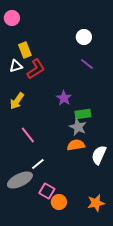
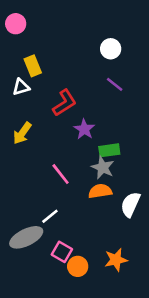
red L-shape: (36, 69) -> (64, 103), moved
pink line: (28, 135) -> (61, 174), moved
orange star: (96, 203) -> (116, 260), moved

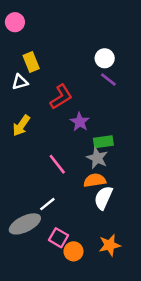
white circle: (111, 49) -> (105, 58), moved
white semicircle: (130, 204) -> (103, 198), moved

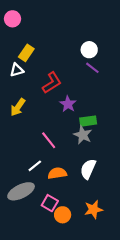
yellow rectangle: (31, 62) -> (26, 53), turned 56
orange semicircle: (95, 180) -> (57, 173), moved
white line: (47, 204) -> (35, 166), moved

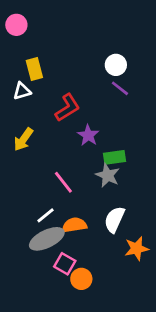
yellow rectangle: (26, 53) -> (34, 69), turned -49
gray ellipse: (21, 191) -> (47, 239), moved
orange star: (93, 209) -> (137, 249), moved

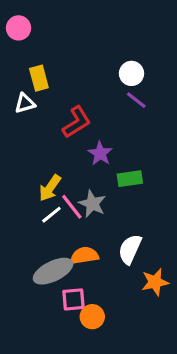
yellow arrow: (23, 139) -> (50, 188), moved
gray star: (108, 175) -> (92, 204), moved
white line: (45, 215) -> (51, 215), moved
pink square: (65, 264) -> (73, 299), turned -35

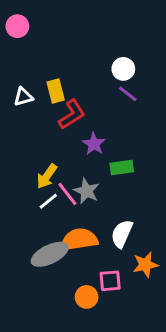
yellow rectangle: (39, 78) -> (56, 91), moved
orange semicircle: (84, 255) -> (79, 240), size x1.4
pink square: (73, 299) -> (110, 281), moved

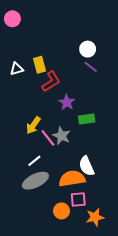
white line: (48, 201) -> (34, 161), moved
white semicircle: (122, 234) -> (87, 166), turned -48
orange semicircle: (79, 240) -> (72, 179), moved
orange star: (145, 265) -> (95, 217), moved

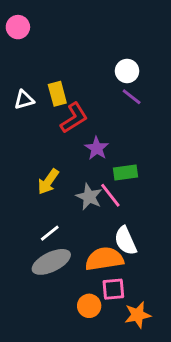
pink line: (48, 138) -> (110, 195), moved

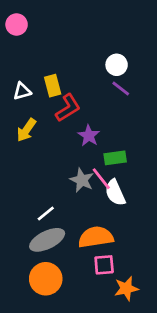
yellow arrow: (48, 182) -> (26, 130), moved
white semicircle: (126, 241) -> (115, 193), moved
orange circle: (89, 306) -> (46, 279), moved, size x1.5

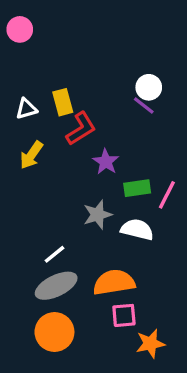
white circle: (117, 65) -> (149, 87), moved
pink line: (101, 179) -> (167, 195), moved, turned 65
gray star: (82, 180) -> (97, 215), turned 30
white semicircle: (115, 193) -> (137, 229), turned 128

